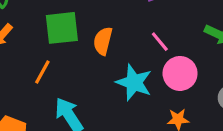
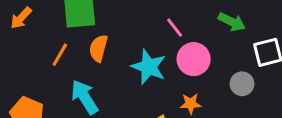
orange semicircle: (103, 41) -> (98, 48), moved

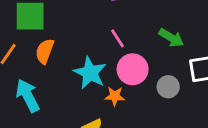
gray circle: (242, 84) -> (168, 87), moved
orange star: (191, 104) -> (115, 96), moved

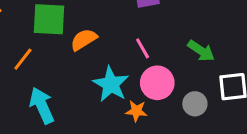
orange semicircle: (45, 51) -> (84, 40), moved, turned 35

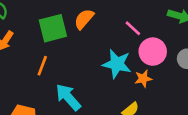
orange semicircle: (84, 40) -> (84, 19), moved

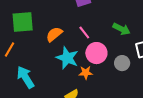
orange semicircle: (84, 19) -> (54, 34), moved

